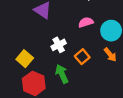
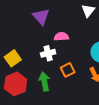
pink semicircle: (86, 22) -> (61, 37), moved

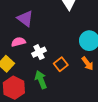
pink semicircle: (61, 37) -> (18, 42), moved

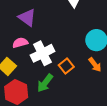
white cross: (39, 52) -> (43, 53), size x1.5
green arrow: (41, 80) -> (45, 83), turned -120

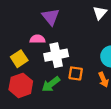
orange square: (66, 66) -> (76, 73), turned 32

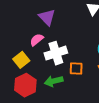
pink semicircle: (37, 39) -> (37, 40), turned -32
green arrow: (51, 84) -> (54, 81), turned 30

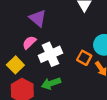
orange square: (76, 68) -> (84, 58), moved, turned 32

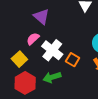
white cross: (50, 54) -> (52, 50), turned -30
orange square: (84, 58) -> (73, 60), moved

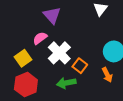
green arrow: (52, 77) -> (66, 83), moved

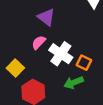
yellow square: (23, 58) -> (15, 68), moved

